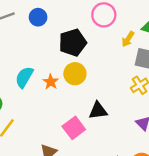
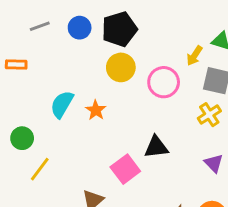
pink circle: (104, 15) -> (164, 82), moved
black pentagon: (73, 43) -> (119, 29), moved
yellow circle: (75, 74) -> (121, 67), moved

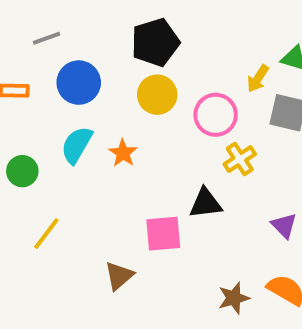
blue circle: (80, 28) -> (79, 83), moved, size x1.4
yellow cross: (209, 115) -> (240, 159), moved
green circle: (22, 138) -> (22, 171), moved
pink square: (125, 169) -> (163, 234), turned 32

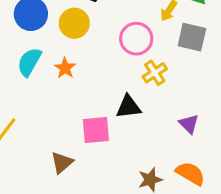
yellow circle: (157, 95) -> (74, 23), moved

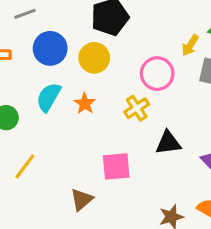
yellow cross: (155, 73) -> (137, 108), moved
black triangle: (128, 107) -> (168, 143), moved

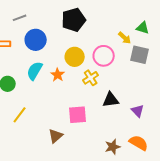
yellow arrow: (190, 45) -> (125, 38), turned -80
yellow circle: (94, 58) -> (75, 57), moved

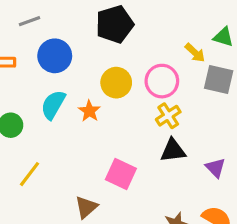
yellow cross: (91, 78) -> (168, 116), moved
pink square: (78, 115) -> (121, 174), turned 30

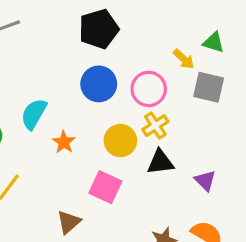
blue circle: (55, 56) -> (99, 84), moved
yellow circle: (116, 83) -> (120, 141), moved
orange star: (89, 111) -> (64, 142), moved

